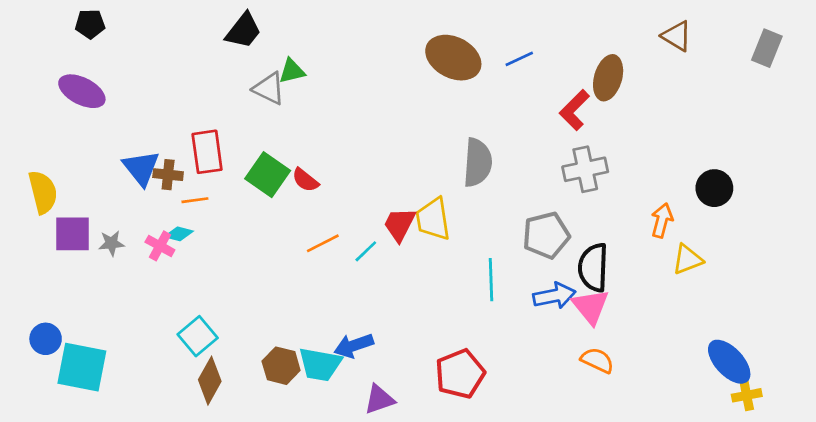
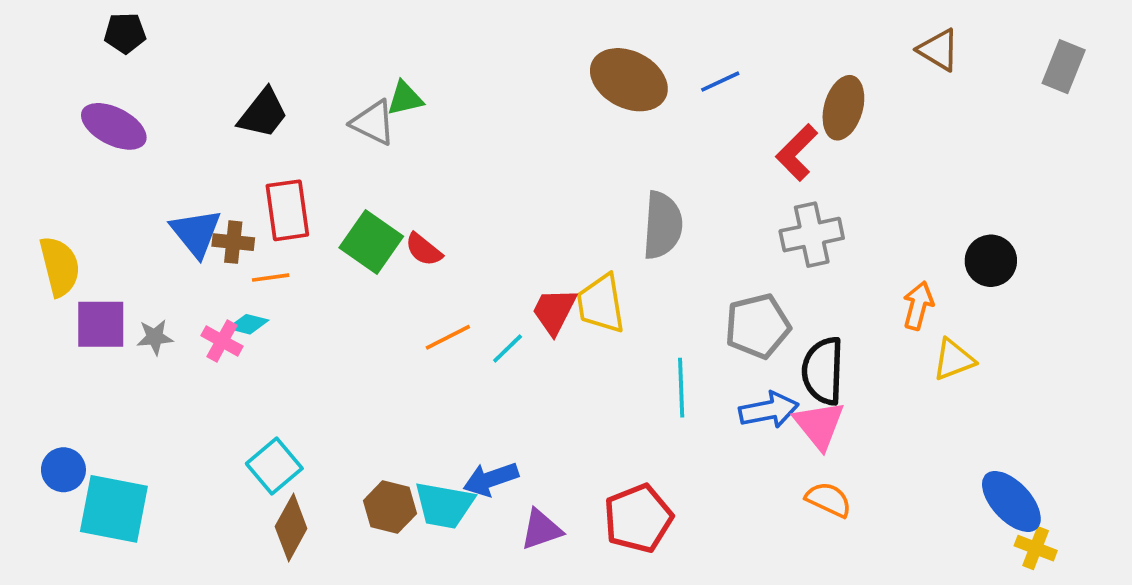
black trapezoid: (243, 31) -> (263, 113), moved
yellow cross: (747, 395) -> (1036, 548), turned 32
purple triangle: (379, 399) -> (541, 529), moved

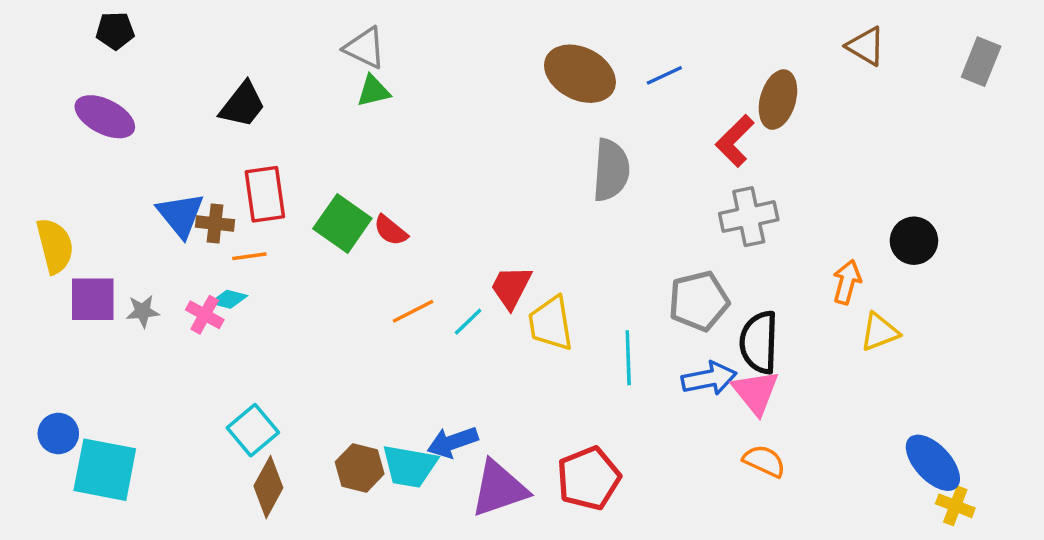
gray triangle: (373, 123) -> (365, 48), moved
gray semicircle: (662, 225) -> (611, 170), moved
yellow trapezoid: (601, 304) -> (551, 323), moved
purple triangle: (541, 529) -> (499, 489), size x1.5

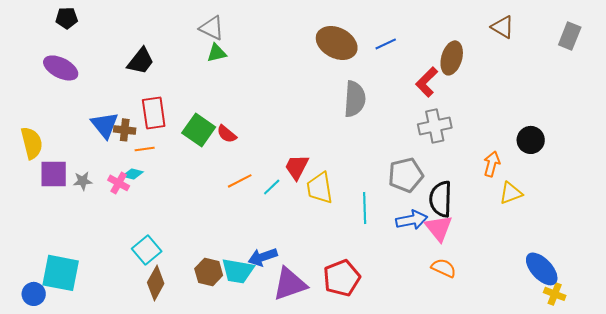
blue circle: (58, 434) -> (34, 294), moved

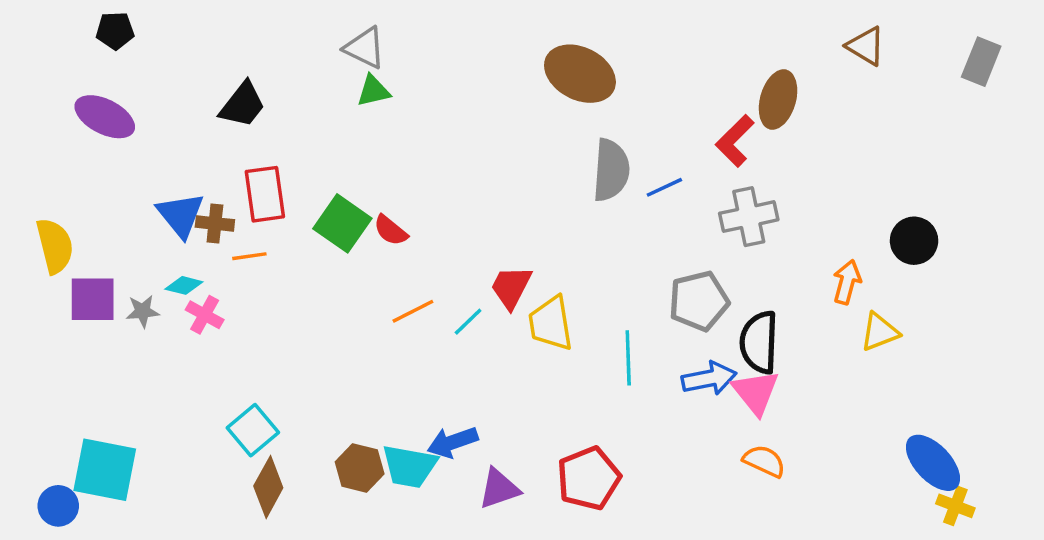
blue line: (386, 44) -> (664, 187), moved
cyan diamond: (133, 174) -> (184, 285), moved
purple triangle: (290, 284) -> (499, 489), size x0.7

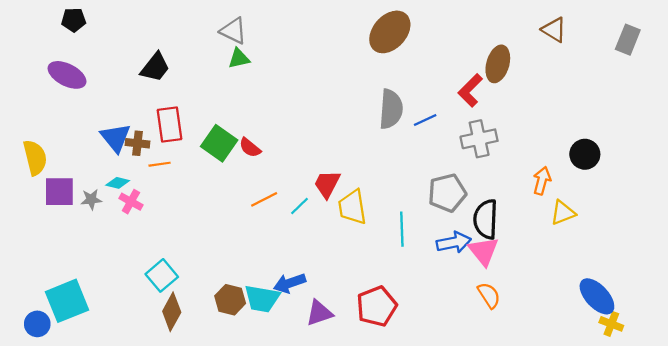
brown ellipse: (580, 74) -> (390, 32), moved, turned -75
orange semicircle: (764, 461) -> (489, 295), turned 32
cyan square: (105, 470) -> (67, 301), turned -33

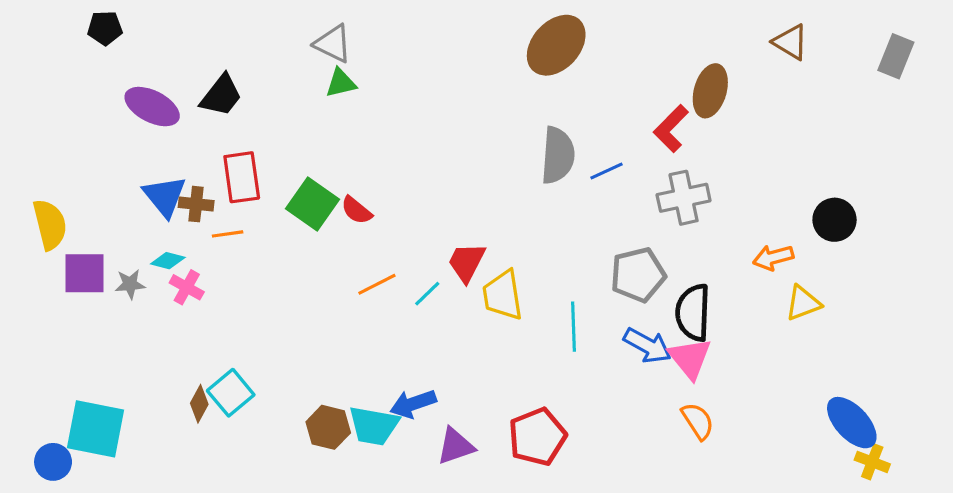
purple ellipse: (67, 75) -> (152, 107), moved
orange arrow: (542, 181) -> (773, 257), turned -120
blue arrow: (454, 242) -> (647, 346), turned 40
cyan square: (67, 301) -> (95, 429), turned 33
brown diamond: (172, 312) -> (199, 404), moved, size x0.7

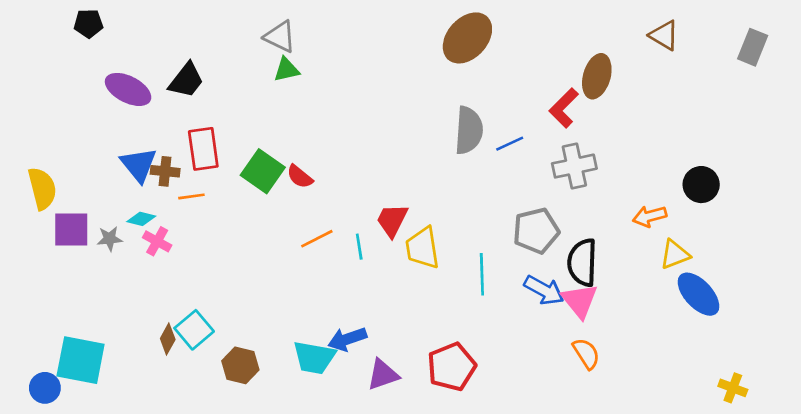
cyan line: (427, 294) -> (359, 247), turned -55
blue ellipse: (852, 423) -> (698, 294), moved
brown hexagon: (328, 427) -> (240, 365), moved

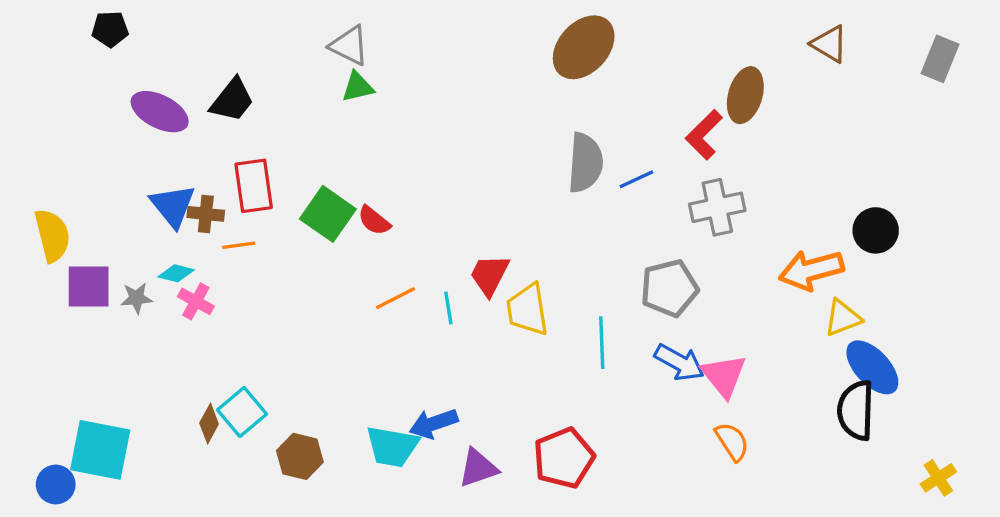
orange arrow: (650, 216) -> (811, 270), size x1.5
black semicircle: (582, 262) -> (856, 410), moved
yellow cross: (733, 388) -> (938, 478), moved, turned 36

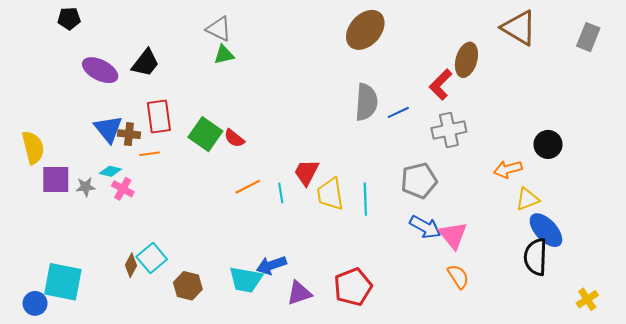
brown triangle: (829, 44) -> (519, 28), size x1.5
orange arrow: (811, 270) -> (508, 169), size x0.7
cyan line: (602, 343) -> (365, 199), moved

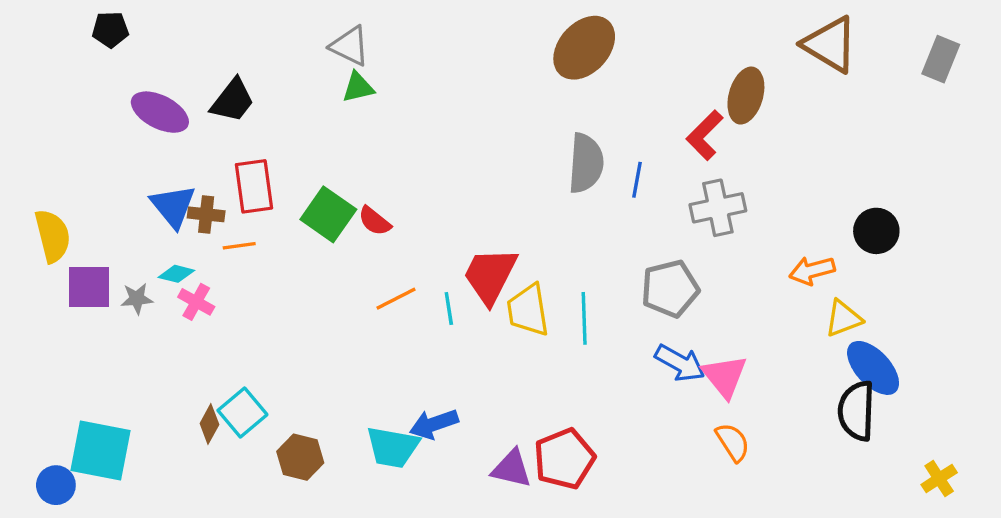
blue line: (398, 112) -> (637, 180), turned -55
red trapezoid: (306, 172) -> (490, 275), size x1.4
purple triangle: (299, 293) -> (512, 469), moved, turned 32

